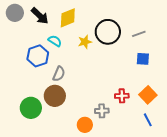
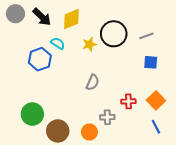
gray semicircle: (59, 74) -> (93, 82), moved
brown circle: (55, 96) -> (58, 131), moved

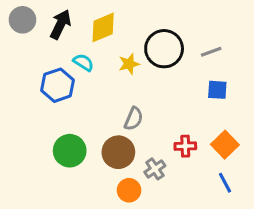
black arrow: (42, 17) -> (61, 24), turned -108
green circle: (32, 114) -> (70, 151), moved
gray cross: (107, 117) -> (155, 169), turned -32
brown circle: (58, 131) -> (118, 152), moved

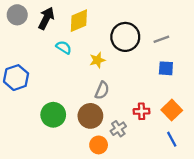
yellow star: (129, 64) -> (97, 60), moved
blue hexagon: (57, 85) -> (16, 78), moved

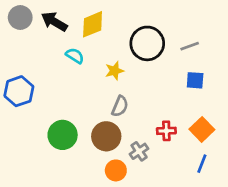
black arrow: (46, 18) -> (54, 22), turned -85
blue line: (172, 139) -> (202, 164), turned 49

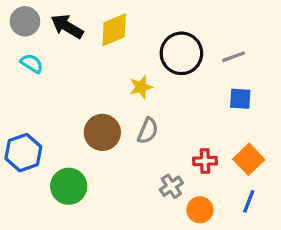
cyan semicircle: (75, 56) -> (32, 63), moved
blue hexagon: (19, 91) -> (23, 153), moved
green circle: (63, 135) -> (69, 186), moved
brown circle: (106, 136) -> (102, 132), moved
orange circle: (116, 170) -> (200, 210), moved

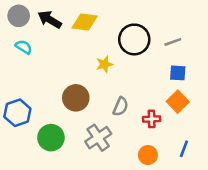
yellow diamond: (114, 30) -> (85, 22), turned 30
gray semicircle: (148, 131) -> (121, 107), moved
orange square: (249, 159) -> (178, 102), moved
gray cross: (171, 186) -> (98, 138), moved, size x1.5

